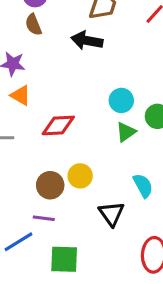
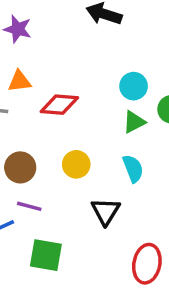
orange triangle: (21, 95) -> (19, 81), moved, turned -45
brown circle: (50, 185) -> (20, 167), moved
cyan semicircle: (143, 186) -> (133, 169), moved

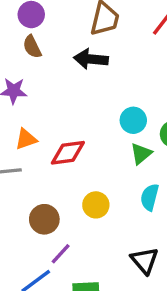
cyan semicircle: (133, 169) -> (150, 197), turned -132
purple line: (29, 206) -> (61, 254), turned -50
black triangle: (106, 211) -> (145, 261), moved

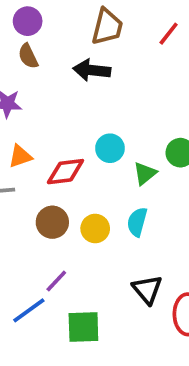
cyan circle: (133, 120) -> (110, 148), moved
cyan semicircle: (150, 197) -> (137, 222), moved
brown circle: (44, 219) -> (52, 222), moved

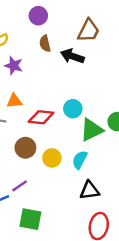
brown semicircle: (28, 56) -> (45, 44), moved
green triangle: (145, 174) -> (92, 130), size x1.5
black triangle: (147, 289) -> (90, 190), moved, turned 50

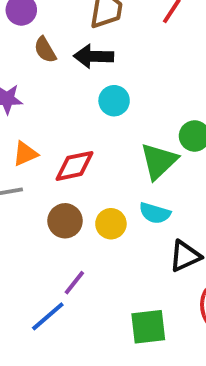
cyan circle: (73, 109) -> (114, 101), moved
cyan semicircle: (80, 160) -> (155, 213), turned -84
green square: (30, 219) -> (148, 327), moved

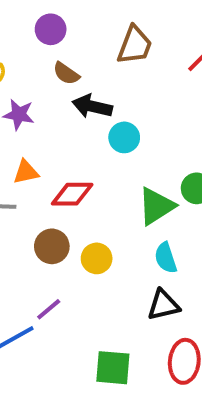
brown semicircle: (45, 50) -> (66, 73), turned -36
black arrow: (94, 56) -> (92, 106), moved
cyan semicircle: (155, 213) -> (166, 258), moved, turned 44

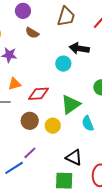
black arrow: (92, 106) -> (79, 48), moved
green triangle: (156, 206) -> (71, 105), moved
black triangle: (163, 305) -> (74, 158), moved, turned 42

